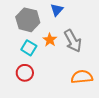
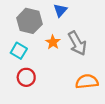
cyan square: (29, 48) -> (19, 51), moved

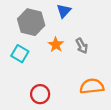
gray arrow: (77, 43) -> (82, 46), size x0.6
red circle: (26, 77) -> (40, 94), moved

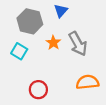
gray arrow: (82, 46) -> (78, 44), size x1.6

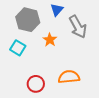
gray arrow: (78, 44) -> (78, 27), moved
orange semicircle: (87, 82) -> (69, 77), moved

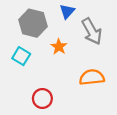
orange semicircle: (69, 77) -> (92, 77), moved

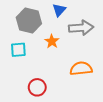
gray arrow: (92, 31) -> (81, 28), turned -65
cyan square: (21, 56) -> (18, 50), turned -35

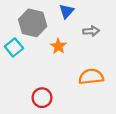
gray arrow: (81, 28) -> (91, 31), size x0.6
cyan square: (18, 50) -> (14, 47), moved, turned -35

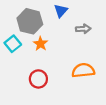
orange star: (58, 46) -> (41, 44), moved
red circle: (42, 98) -> (38, 79), moved

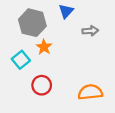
cyan square: (13, 44) -> (21, 60), moved
orange semicircle: (83, 70) -> (90, 92), moved

